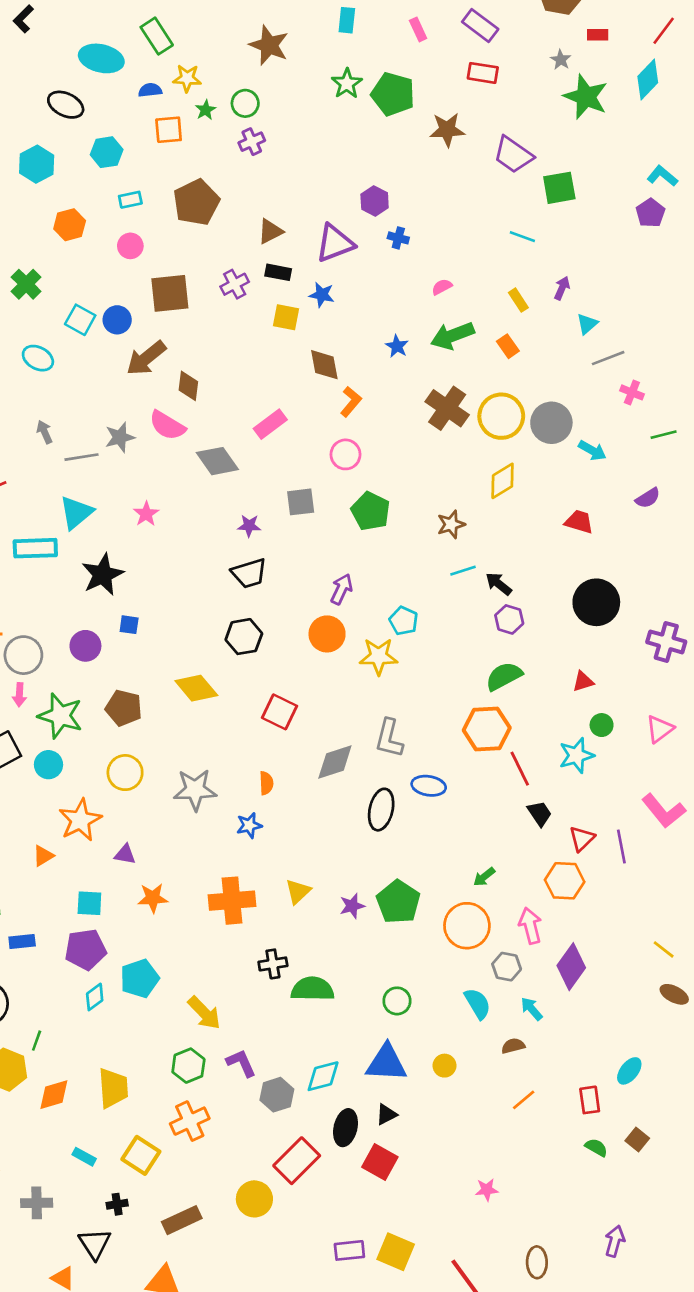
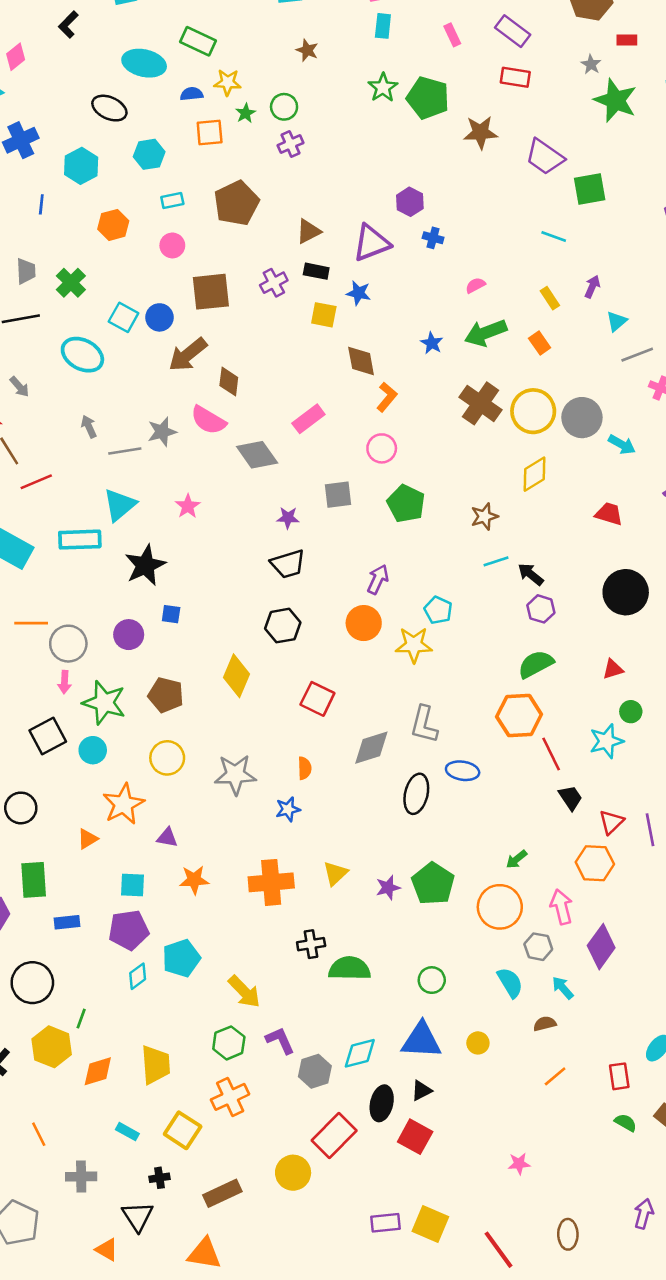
green rectangle: (157, 36) -> (198, 41), turned -32
brown star: (269, 45) -> (307, 50), size x0.6
cyan ellipse: (38, 358) -> (82, 355), size x1.4
yellow diamond: (196, 688) -> (237, 676), turned 63

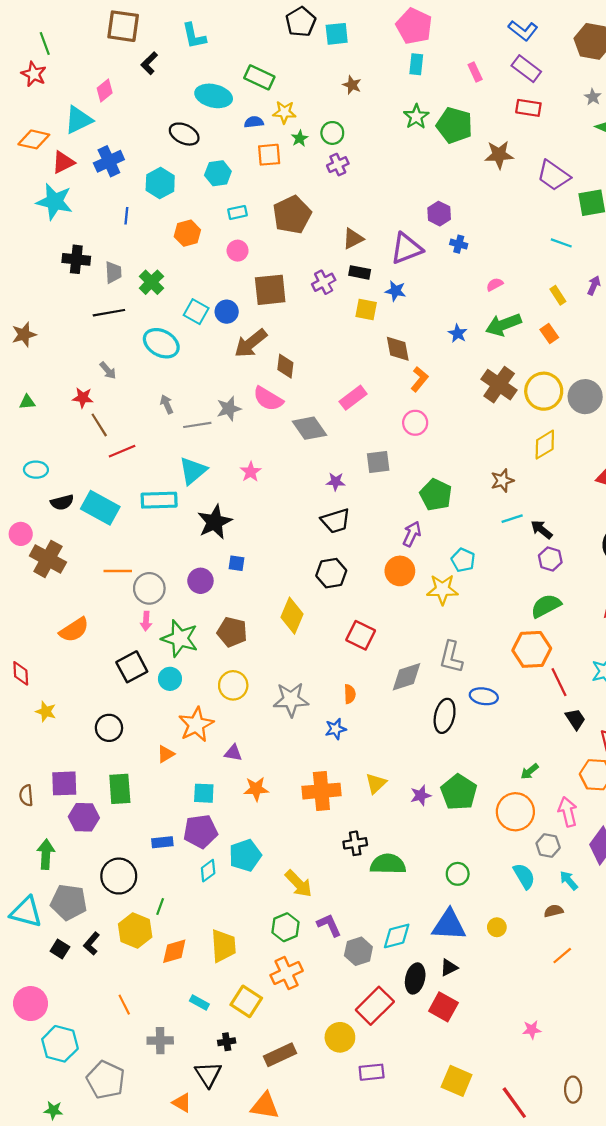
green pentagon: (406, 504) -> (436, 495), moved
blue rectangle: (67, 922) -> (162, 842), moved
purple rectangle: (385, 1223) -> (372, 1072), moved

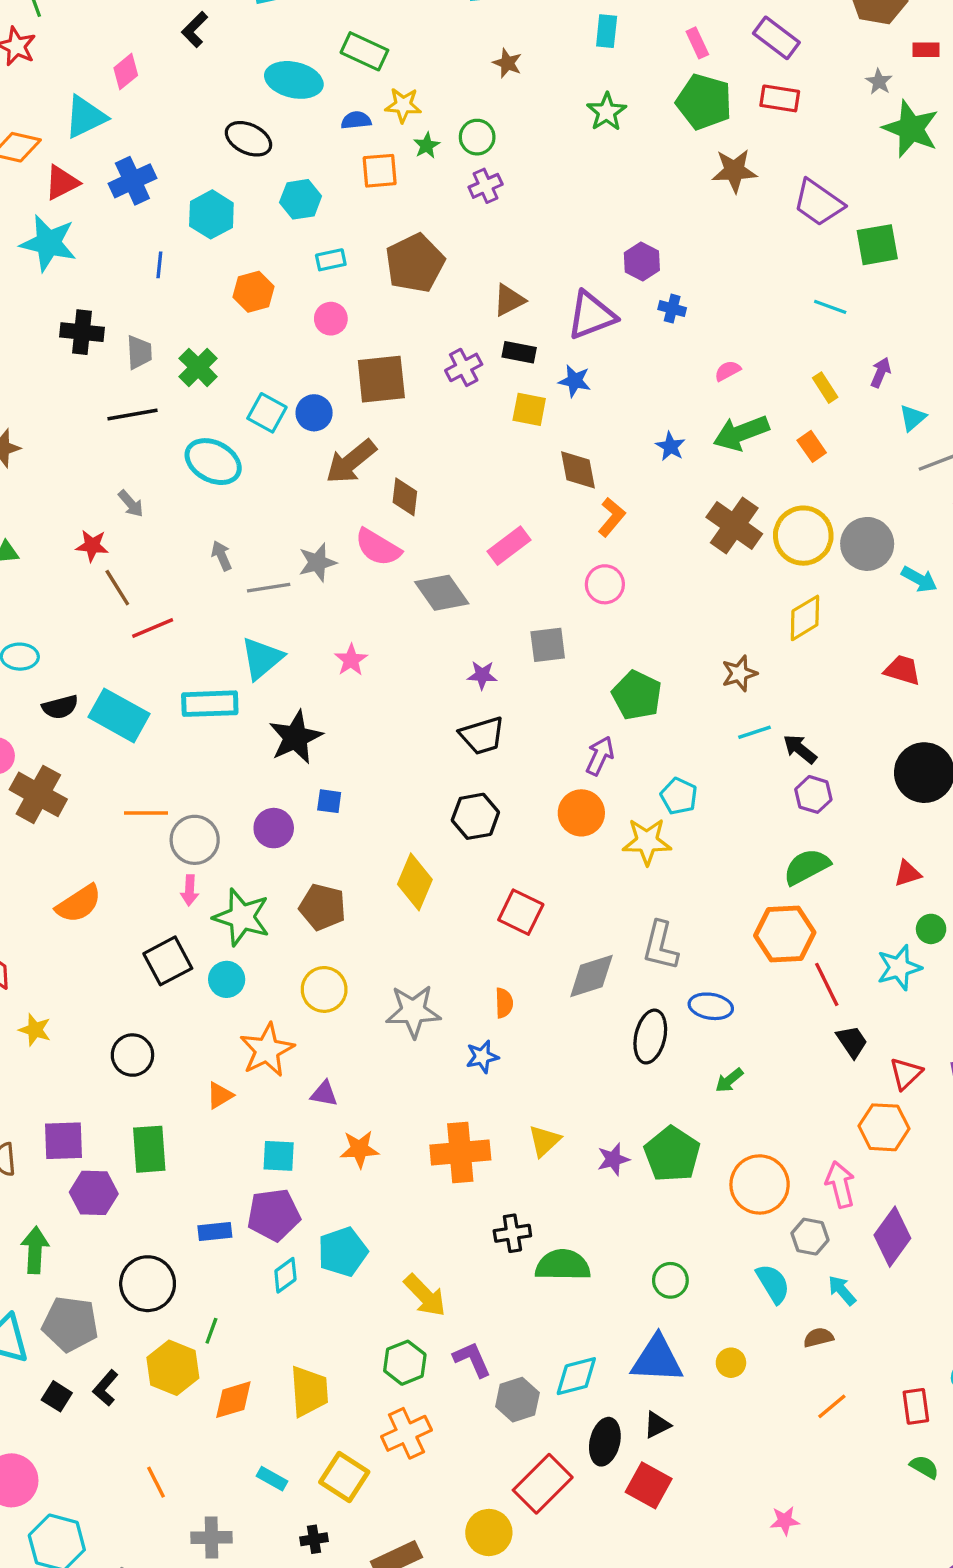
green pentagon: (454, 125) -> (704, 102), moved
green arrow: (530, 771) -> (729, 1080), moved

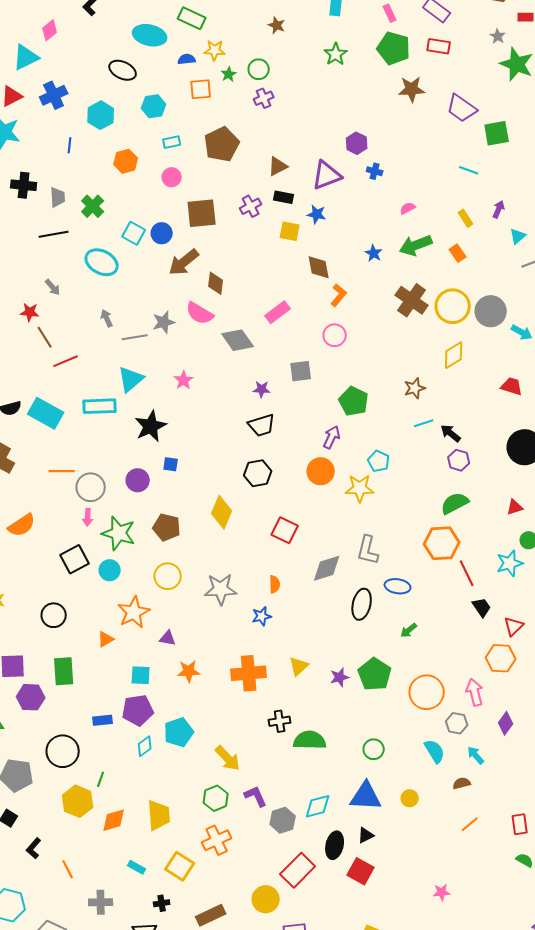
purple diamond: (892, 1237) -> (506, 723), size x0.7
black L-shape: (106, 1388) -> (34, 848), moved

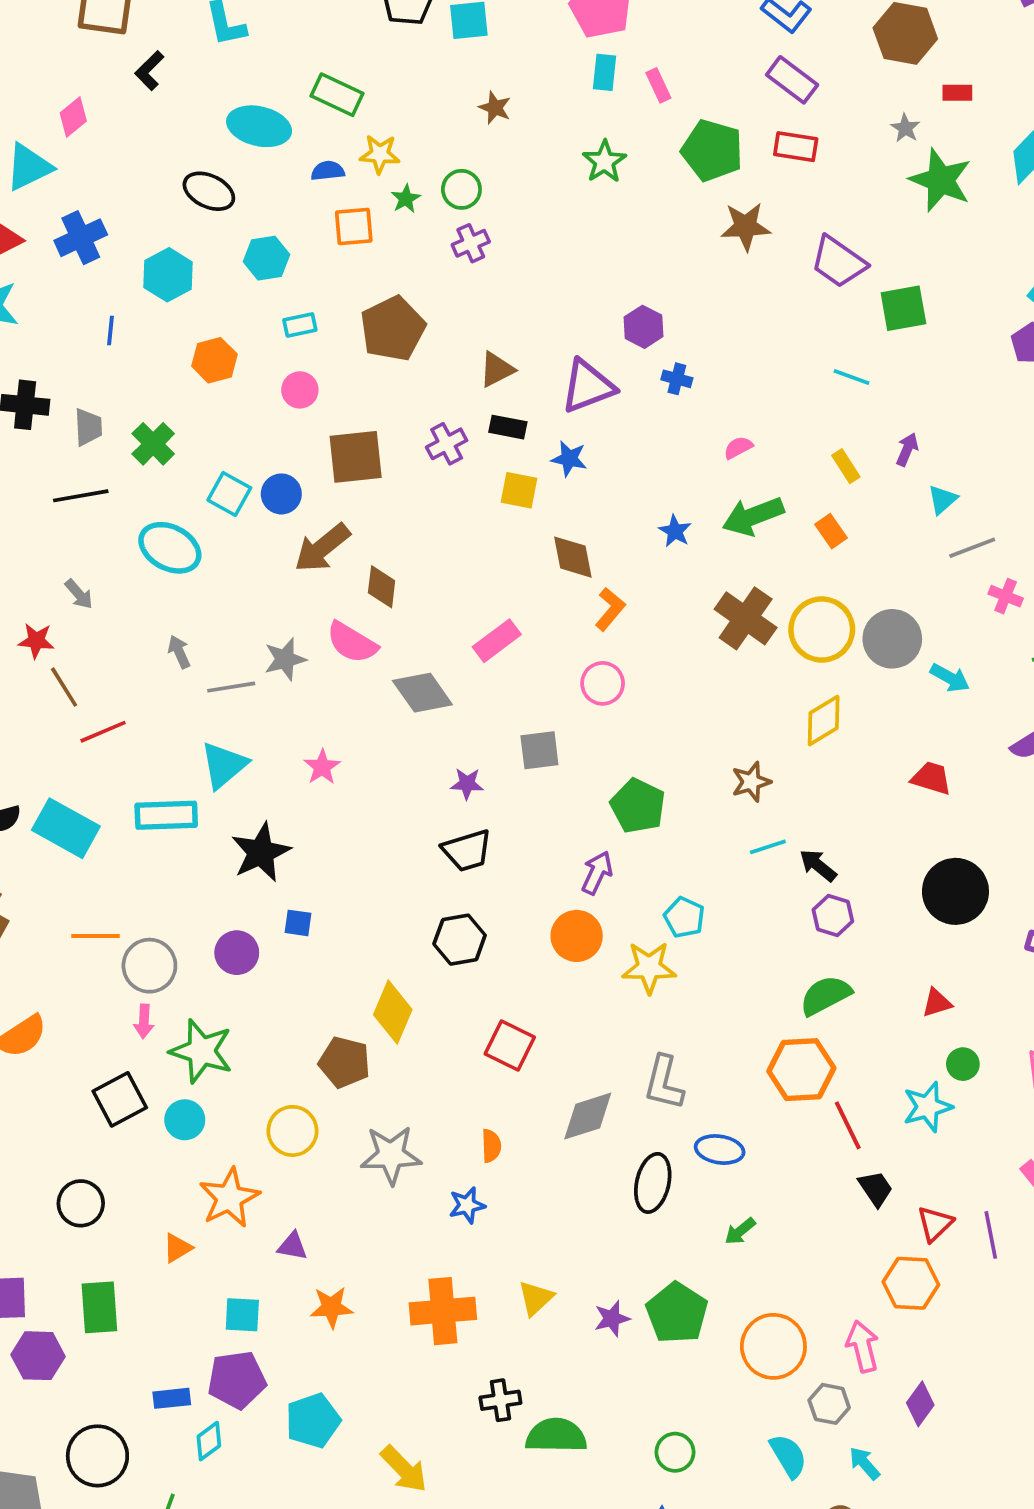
pink rectangle: (390, 13) -> (658, 85), moved
brown pentagon: (167, 527) -> (344, 1062), moved
cyan diamond: (145, 746) -> (209, 1441), moved

